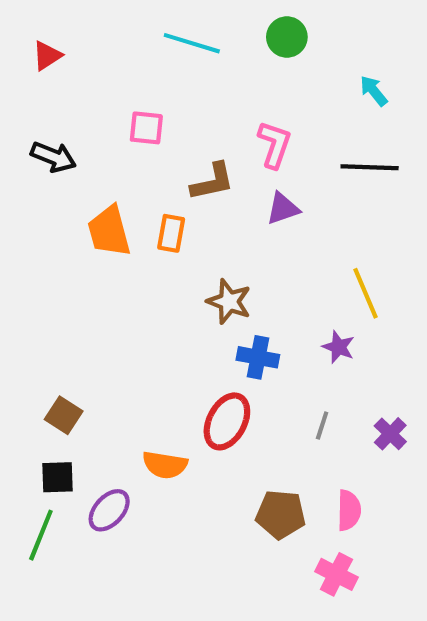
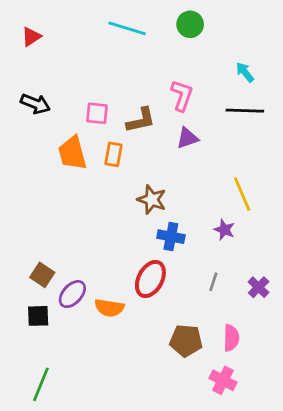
cyan arrow: (374, 91) -> (245, 72), moved
pink square: (146, 128) -> (97, 113), moved
purple ellipse: (109, 510) -> (72, 294), moved
green line: (41, 535) -> (41, 384), moved

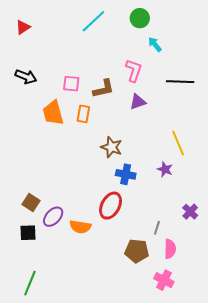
cyan line: (127, 28) -> (93, 21), turned -60
cyan arrow: (245, 72) -> (155, 44), moved
gray line: (213, 282) -> (157, 228), moved

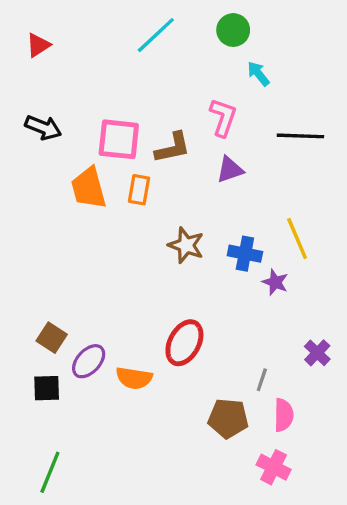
pink square: (71, 84) -> (119, 139), size x1.5
blue cross: (126, 174) -> (245, 254), moved

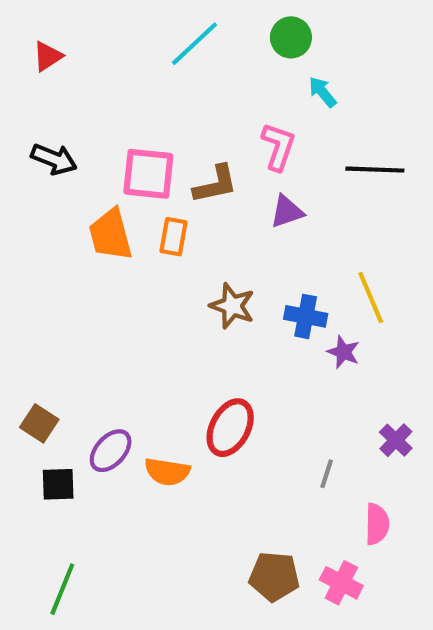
brown square: (52, 338) -> (39, 423), moved
pink semicircle: (284, 415) -> (377, 524), moved
brown pentagon: (228, 418) -> (274, 577), moved

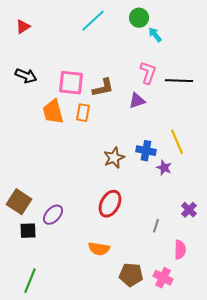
cyan arrow: (322, 92) -> (155, 35), moved
pink L-shape: (278, 146) -> (148, 73), moved
brown star: (232, 306) -> (114, 158), moved, turned 30
brown square: (39, 423) -> (19, 202), size x1.4
orange semicircle: (167, 472) -> (99, 249), moved

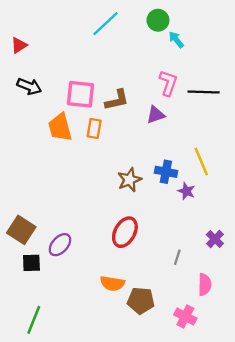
red triangle: (23, 27) -> (19, 45), moved
brown pentagon: (131, 275) -> (141, 301), moved

